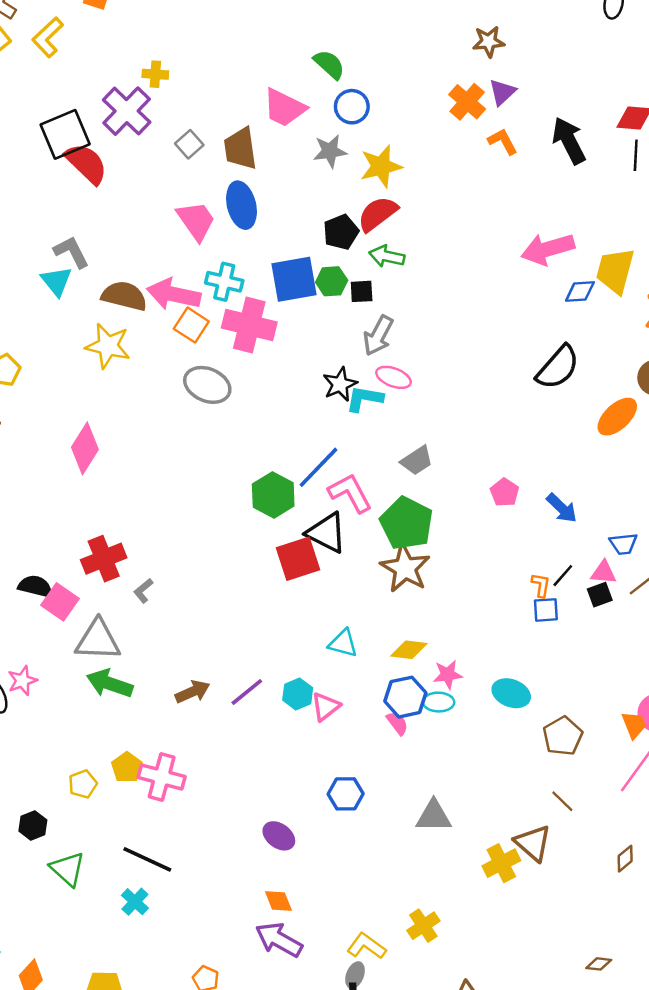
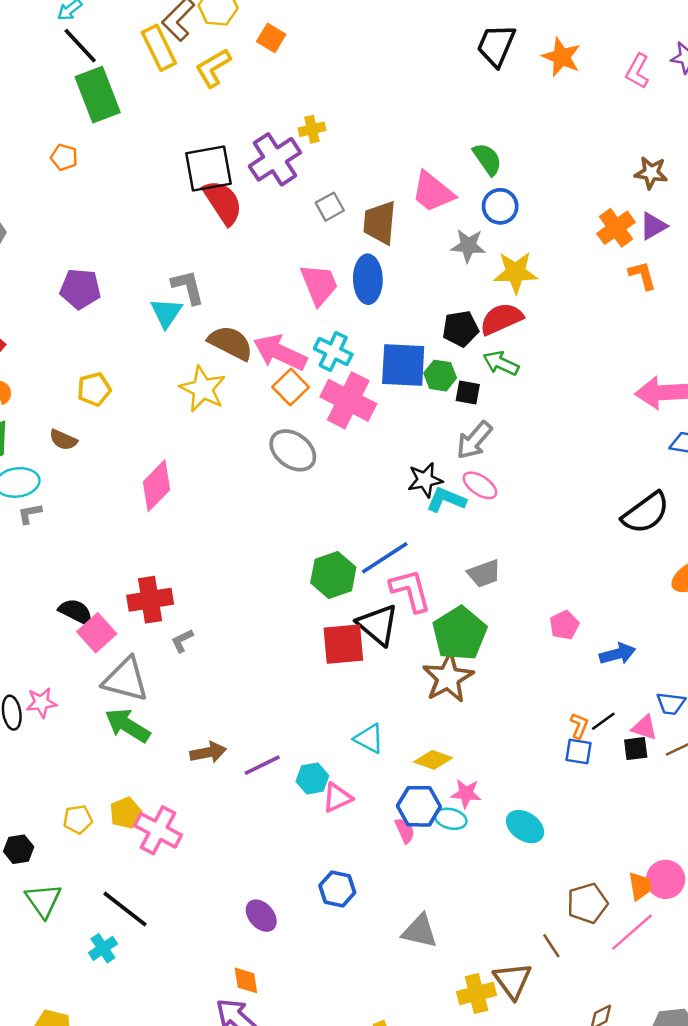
yellow cross: (155, 74) -> (312, 129), turned -30
blue arrow: (562, 508) -> (618, 654), turned -72
brown pentagon: (563, 736) -> (587, 903), moved

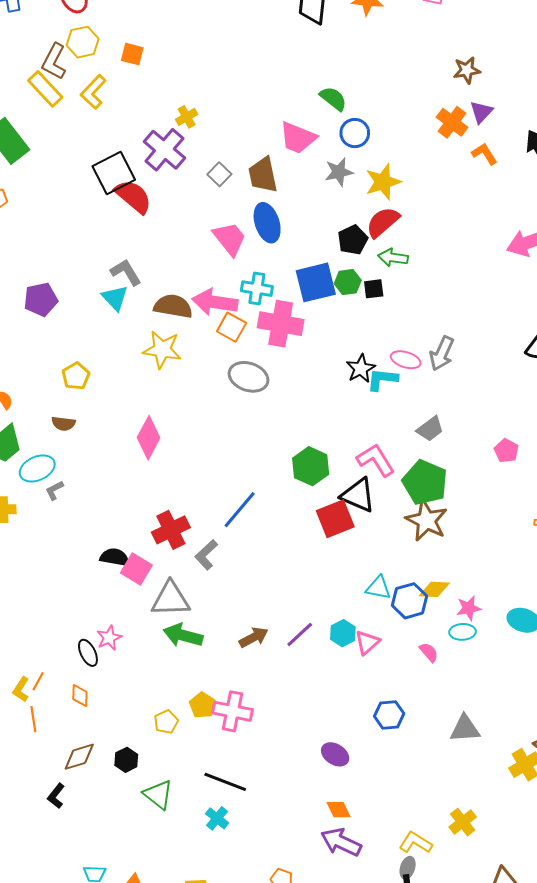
gray arrow: (474, 440) -> (442, 353), moved
blue line: (385, 558) -> (240, 510), moved
gray L-shape: (182, 641) -> (206, 555), size x1.4
blue hexagon: (419, 806) -> (410, 601), moved

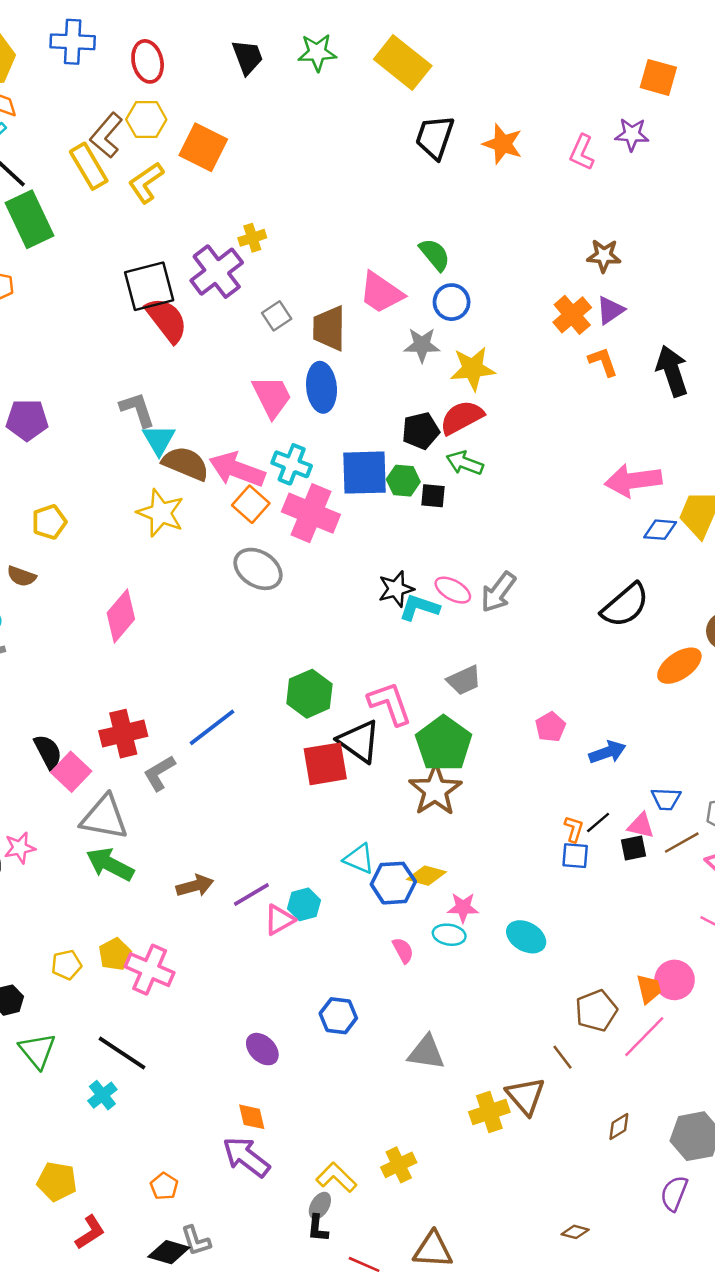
orange square: (132, 54) -> (203, 147), size x1.6
cyan triangle: (115, 298) -> (159, 440), moved
black semicircle: (115, 557) -> (48, 752), turned 40
pink triangle: (367, 642) -> (279, 920), moved

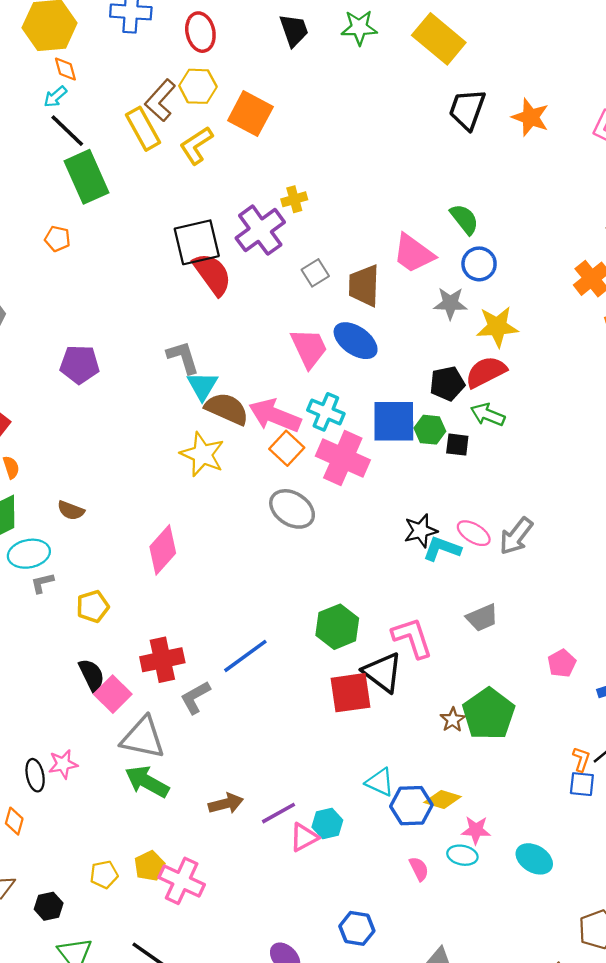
blue ellipse: (322, 387) -> (356, 341), turned -51
yellow pentagon: (49, 522) -> (93, 607), moved
green pentagon: (444, 744) -> (489, 714), moved
brown star: (435, 790) -> (453, 720), size x0.5

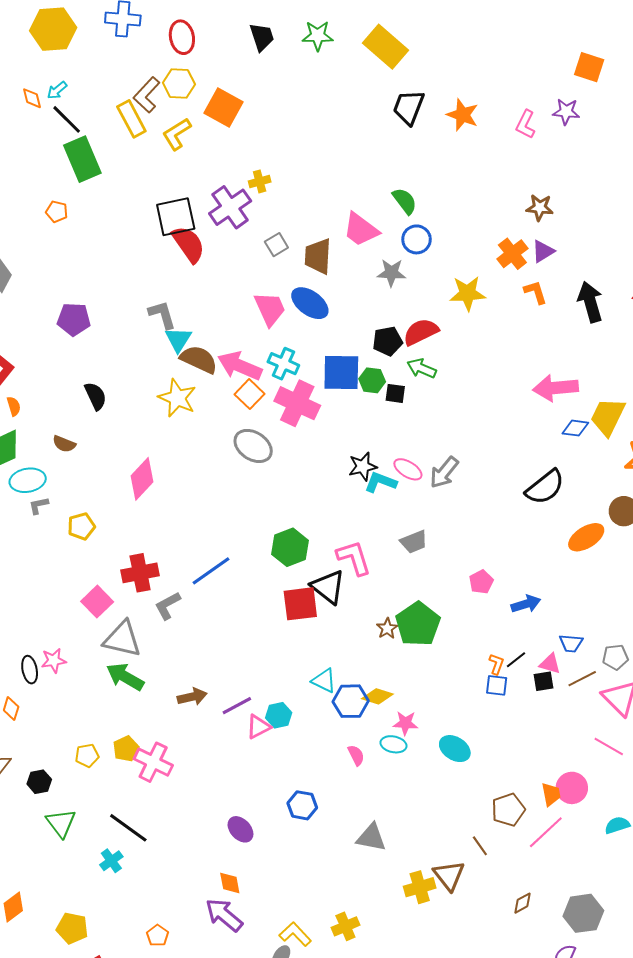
orange diamond: (65, 69) -> (32, 98), moved
yellow star: (497, 327) -> (468, 293), moved
black semicircle: (92, 675) -> (96, 396), moved

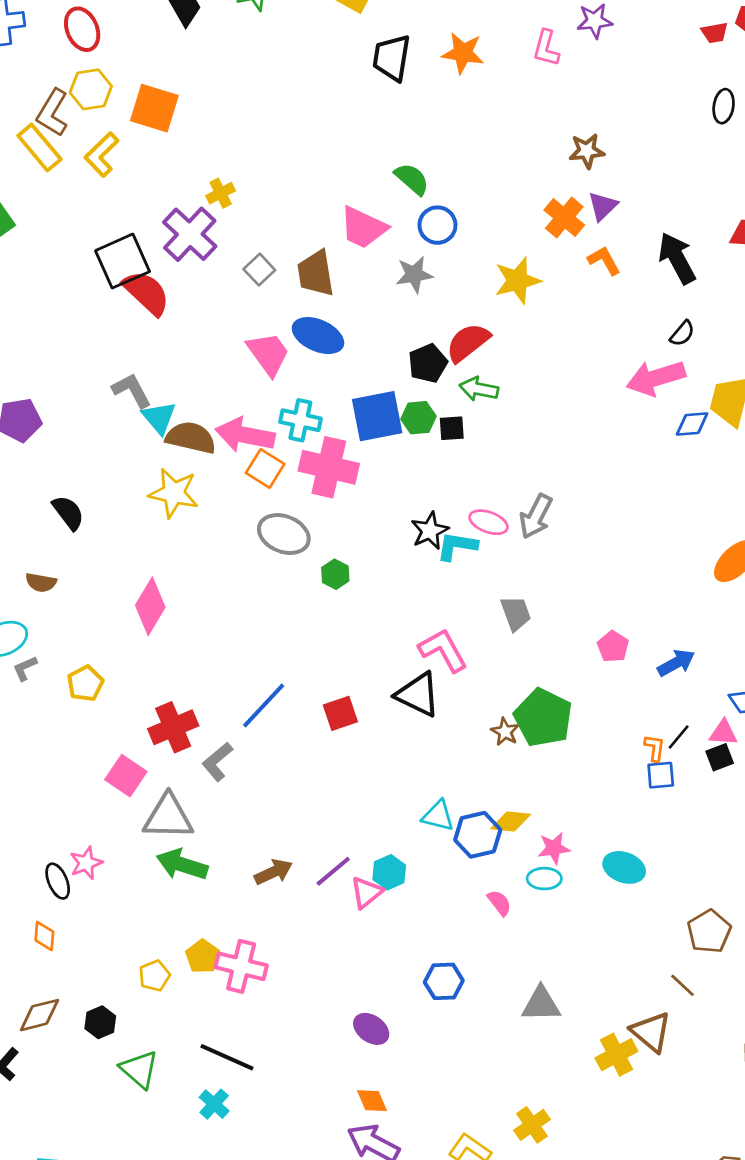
black semicircle: (545, 487) -> (682, 333), moved, size x0.5
gray trapezoid: (414, 542) -> (516, 613), turned -76
green hexagon: (290, 547) -> (335, 574), moved, size x0.6
red square: (300, 604) -> (340, 713), moved, size x0.7

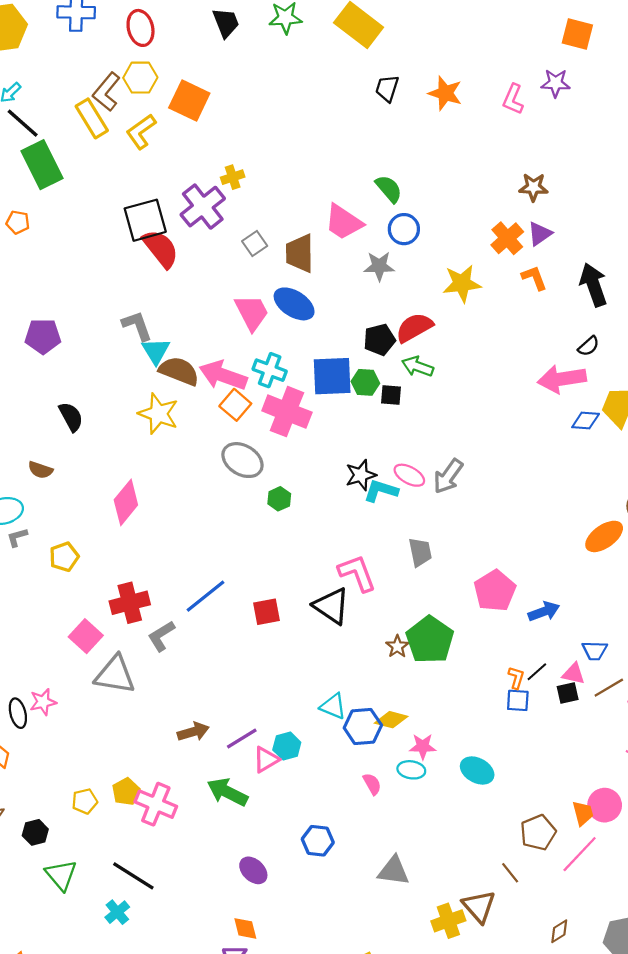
black trapezoid: (392, 58) -> (387, 88), size x0.7
pink pentagon: (613, 647) -> (495, 591), size x1.6
green arrow: (182, 865) -> (227, 792), moved

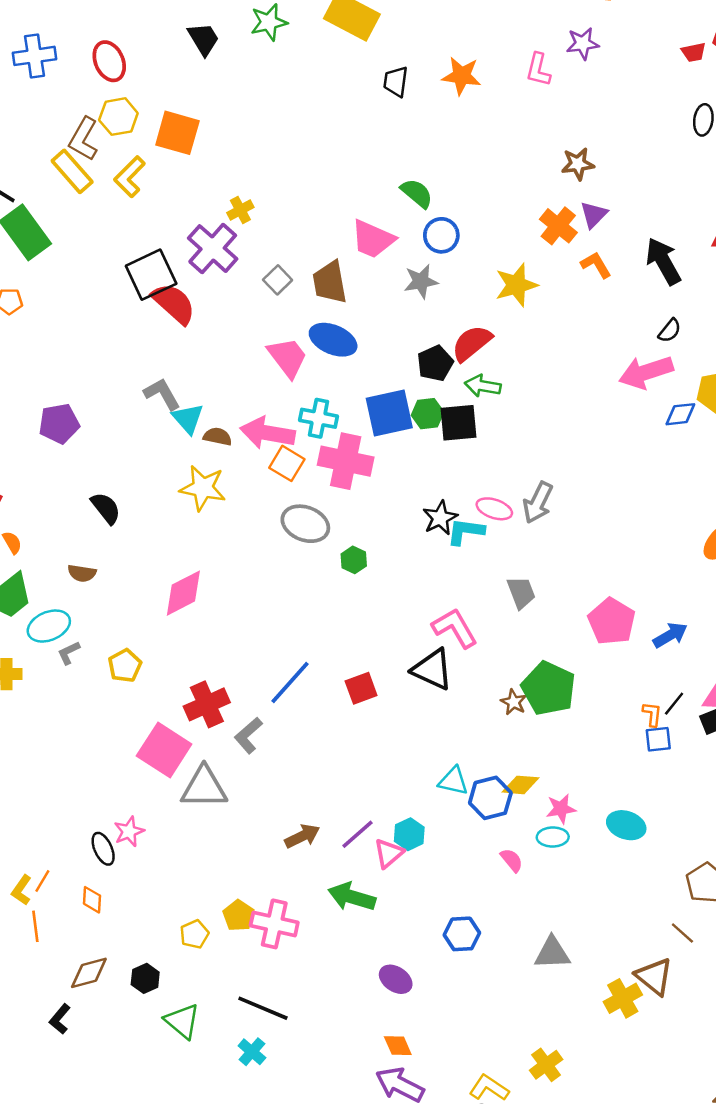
brown semicircle: (179, 371) -> (218, 436), size x0.6
black square: (391, 395) -> (458, 423), size x1.6
pink diamond: (126, 502) -> (183, 593), turned 33
pink square: (86, 636) -> (164, 750), size x1.4

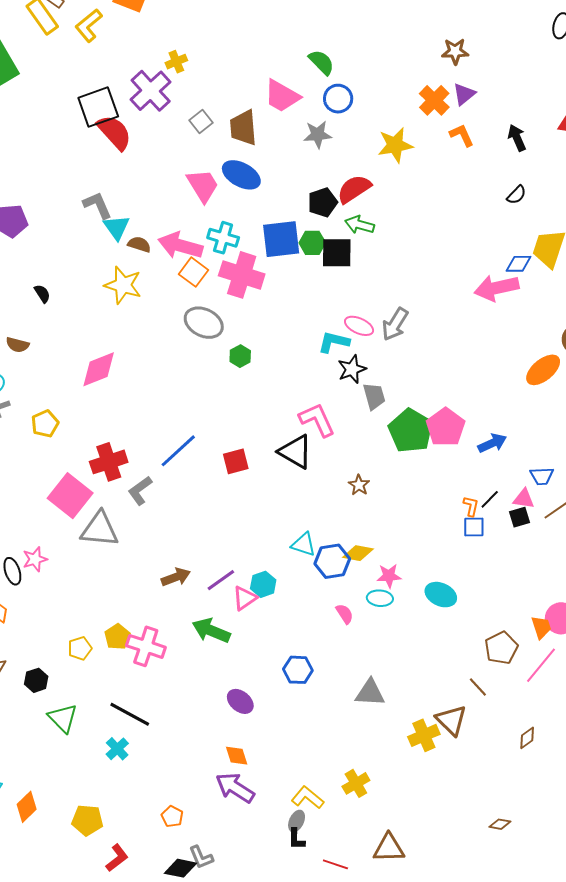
black arrow: (663, 261) -> (517, 138), size x0.7
pink arrow: (646, 372) -> (496, 288), moved
black semicircle: (106, 508) -> (42, 294), size x0.7
black star: (440, 518) -> (352, 369), moved
green pentagon: (549, 688) -> (411, 431), moved

